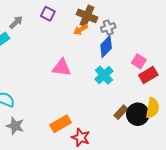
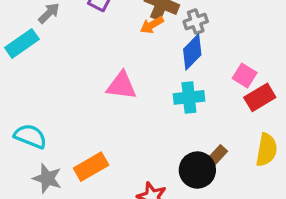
cyan cross: (104, 75) -> (189, 97), turned 36
black circle: (138, 114) -> (197, 170), moved
orange rectangle: (61, 124) -> (91, 167), moved

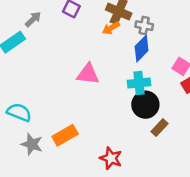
gray cross: (196, 22) -> (144, 26), turned 30
black circle: (197, 170) -> (145, 105), moved

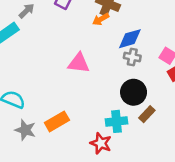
gray cross: (144, 26) -> (132, 57), moved
blue diamond: (142, 49) -> (130, 39), turned 30
cyan cross: (139, 83) -> (116, 121), moved

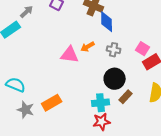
orange arrow: (101, 19) -> (88, 47), moved
blue diamond: (130, 39) -> (107, 22), moved, turned -75
red star: (101, 143) -> (102, 122), moved, turned -30

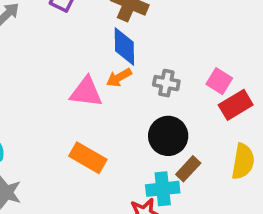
blue diamond: (107, 22) -> (124, 47), moved
orange rectangle: (52, 103) -> (88, 158), moved, turned 60
cyan cross: (101, 103) -> (163, 189), moved

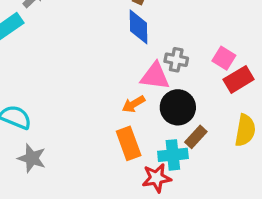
orange arrow: (119, 78) -> (134, 104), moved
pink triangle: (86, 92) -> (155, 76), moved
orange rectangle: (88, 158) -> (129, 143), moved, turned 40

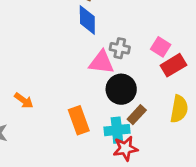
orange arrow: (134, 104) -> (24, 100), moved, turned -114
red star: (157, 178) -> (125, 148), moved

